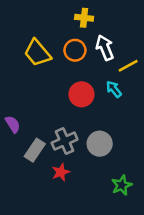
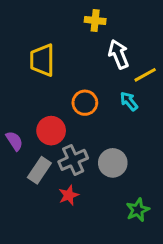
orange circle: (75, 50) -> (85, 103), moved
yellow trapezoid: (37, 53) -> (42, 60), turned 40
red circle: (81, 94) -> (51, 131), moved

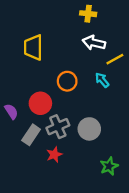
yellow cross: (95, 20) -> (88, 14), moved
white arrow: (119, 54) -> (94, 43), turned -55

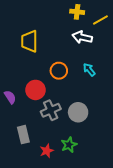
yellow line: (115, 59) -> (100, 20), moved
gray rectangle: (31, 135) -> (23, 135), moved, turned -48
red star: (54, 155) -> (47, 151), moved
green star: (109, 166) -> (69, 145), moved

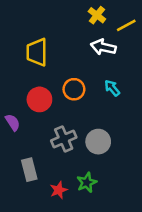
yellow cross: (77, 12) -> (97, 15), turned 32
red circle: (35, 90) -> (39, 99), moved

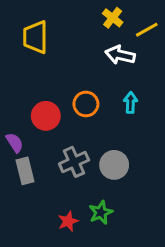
yellow trapezoid: (37, 52) -> (35, 37), moved
cyan arrow: (112, 88) -> (130, 102), turned 42
gray rectangle: (29, 170) -> (25, 171), moved

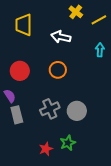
white arrow: (120, 55) -> (61, 37), moved
cyan arrow: (130, 102) -> (100, 50), moved
red circle: (46, 116) -> (20, 71), moved

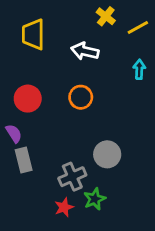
gray cross: (50, 109) -> (72, 177), moved

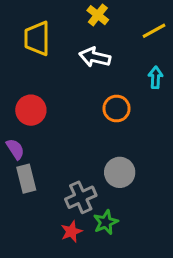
yellow cross: (106, 16) -> (98, 15), moved
orange circle: (81, 97) -> (117, 109), moved

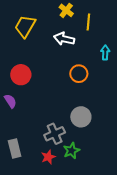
yellow line: (154, 31) -> (88, 22), moved, turned -56
yellow trapezoid: (37, 38) -> (25, 26), turned 30
gray rectangle: (26, 179) -> (15, 149), moved

